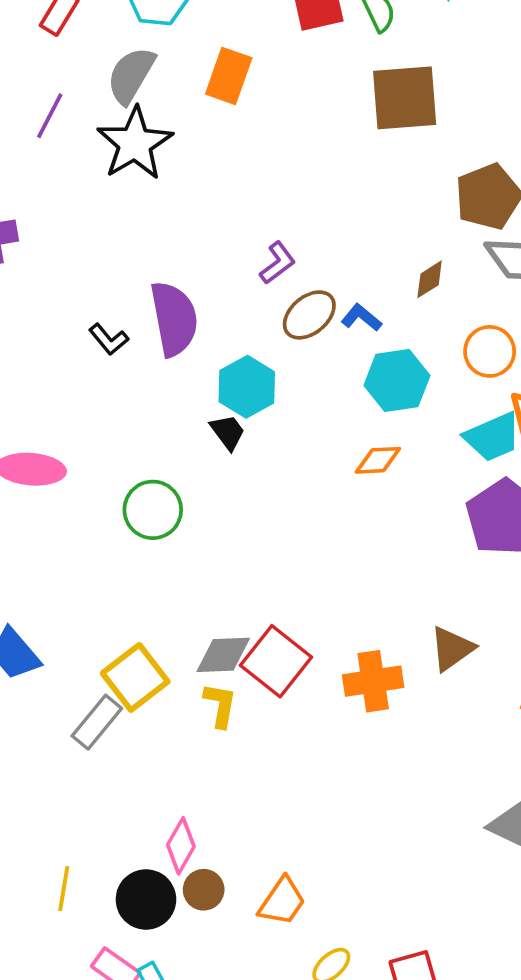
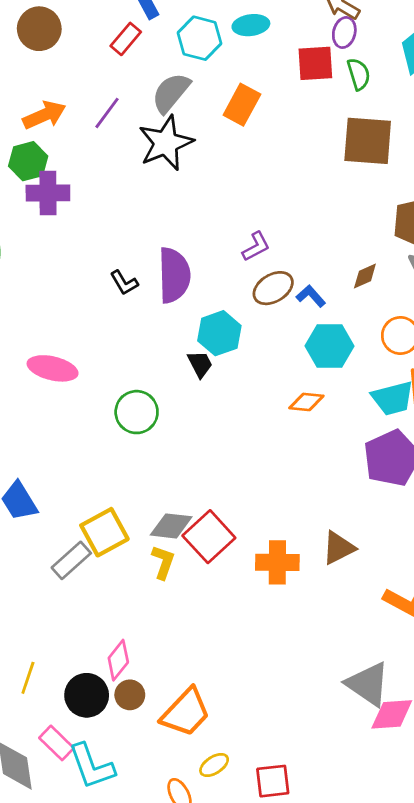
orange trapezoid: (282, 901) -> (186, 712), size x1.4

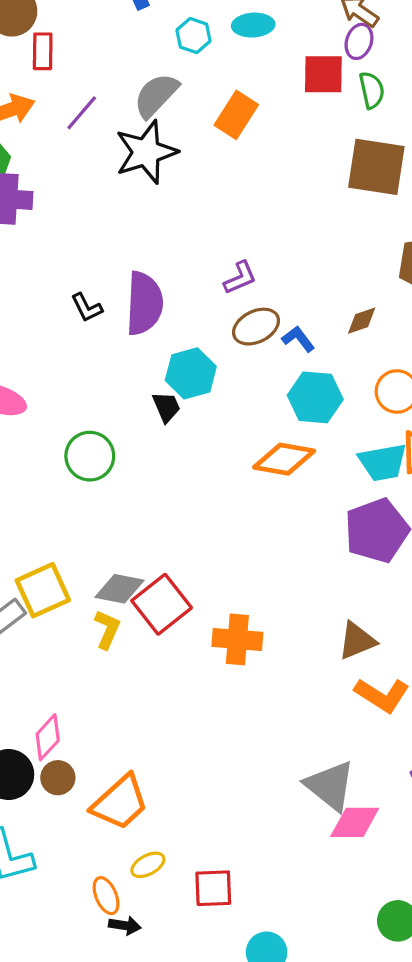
cyan hexagon: (200, 38) -> (194, 36), size x0.7
red rectangle: (126, 39) -> (43, 51), moved, turned -44
orange diamond: (306, 402) -> (284, 459), size x1.5
brown triangle: (339, 548) -> (357, 641), moved

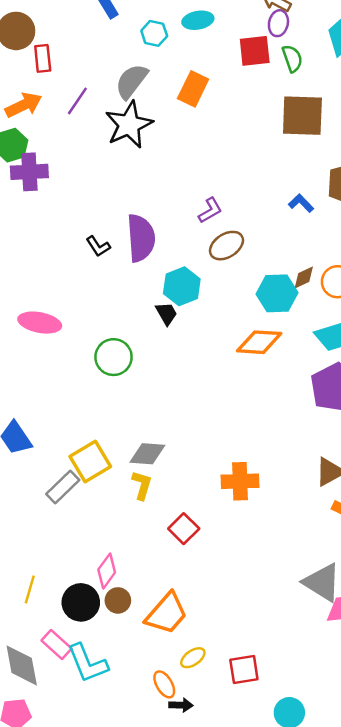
brown diamond: (362, 321) -> (304, 277), moved
blue L-shape: (298, 339) -> (301, 203), moved
red square: (162, 604) -> (184, 529), moved, size x0.7

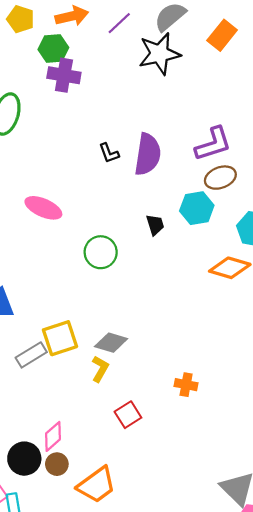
purple L-shape: (210, 210) -> (213, 144), size x1.6
cyan hexagon: (182, 286) -> (197, 208), moved
orange cross: (240, 481) -> (186, 385), size x0.7

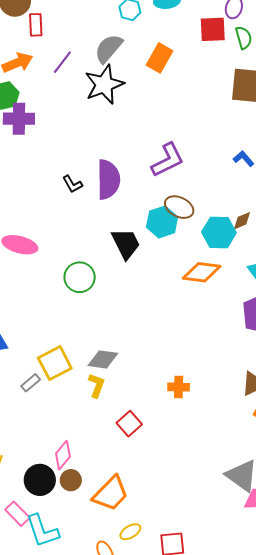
brown ellipse: (220, 178) -> (179, 207), moved, turned 56
black trapezoid: (155, 225) -> (126, 244), size x1.6
gray rectangle: (31, 355) -> (31, 383), size x0.7

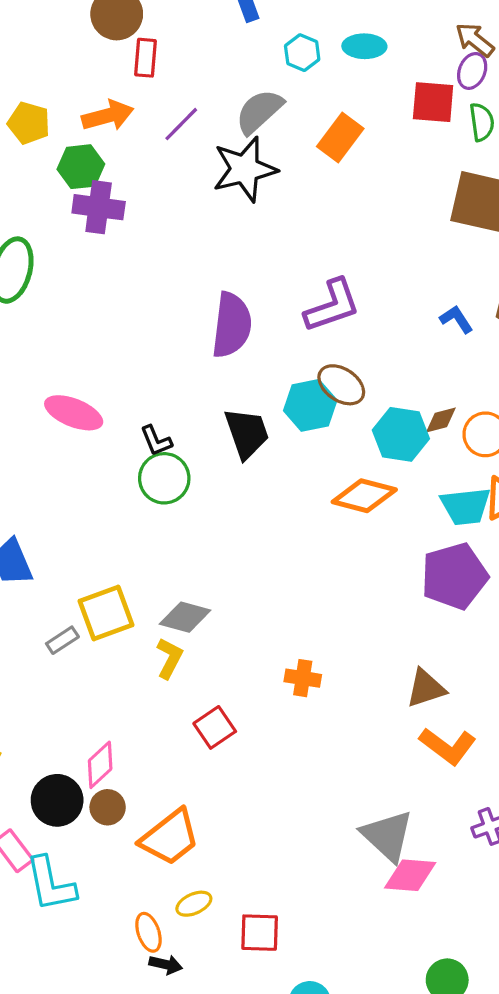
black L-shape: (72, 184) -> (156, 441), moved

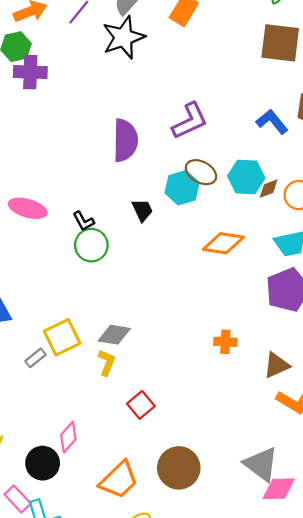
blue L-shape: (456, 319) -> (272, 122), size x1.4
black trapezoid: (247, 433) -> (142, 210), size x0.7
cyan hexagon: (401, 434) -> (246, 177), moved
orange cross: (303, 678) -> (225, 342), moved
brown circle: (108, 807) -> (179, 468), moved, size x1.8

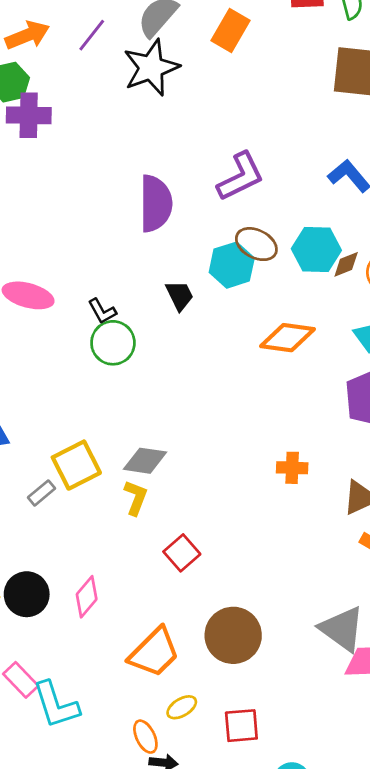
black circle: (43, 463) -> (27, 594), moved

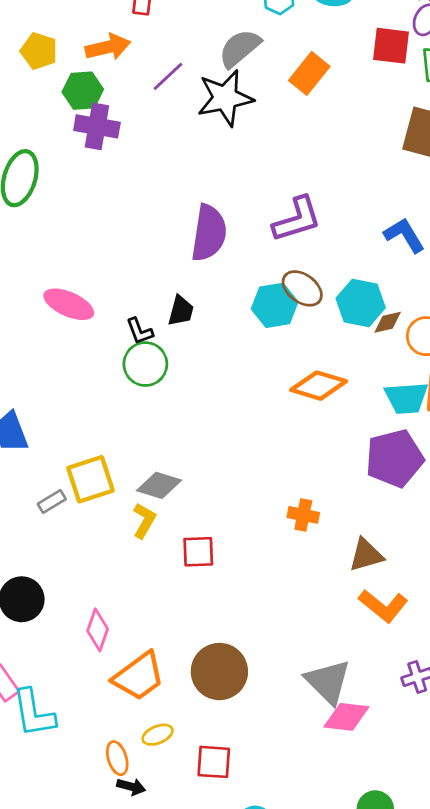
purple line: (92, 35) -> (168, 76), moved
black trapezoid: (180, 295) -> (181, 311), moved, turned 32
red square: (182, 553) -> (198, 552), moved, turned 30
pink diamond: (87, 597) -> (98, 630), moved, turned -30

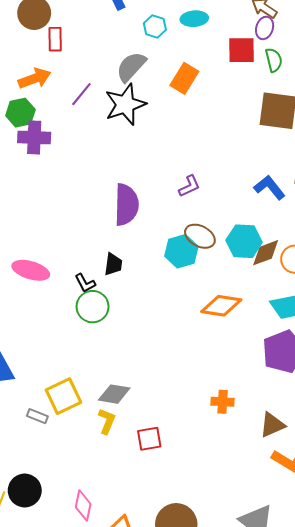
purple L-shape: (297, 219) -> (189, 186), size x0.6
brown diamond: (388, 322) -> (266, 253), size x1.4
gray rectangle: (52, 502) -> (37, 416), turned 60

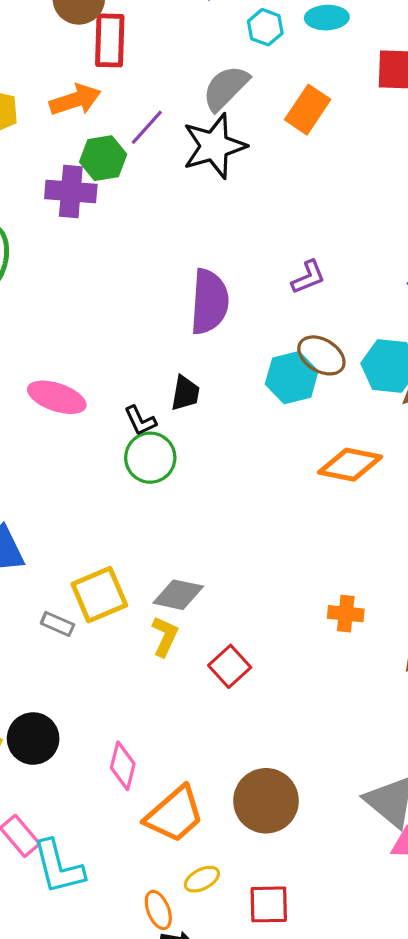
red rectangle: (55, 39) -> (110, 40), size x1.4
green hexagon: (20, 113) -> (103, 158), moved
red square: (149, 439) -> (230, 666), turned -35

